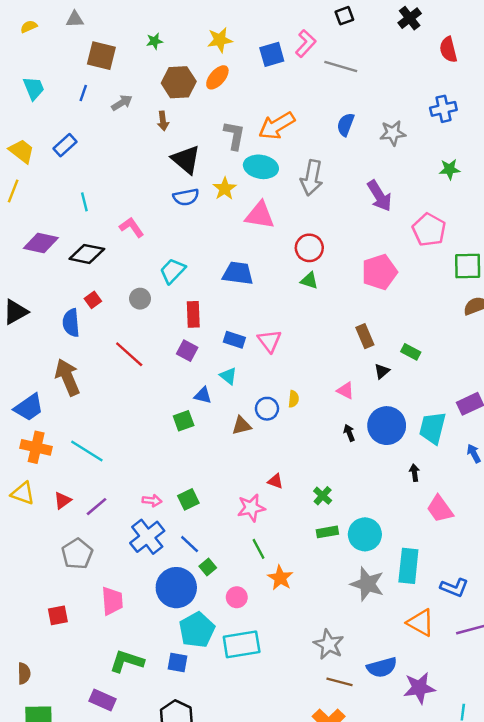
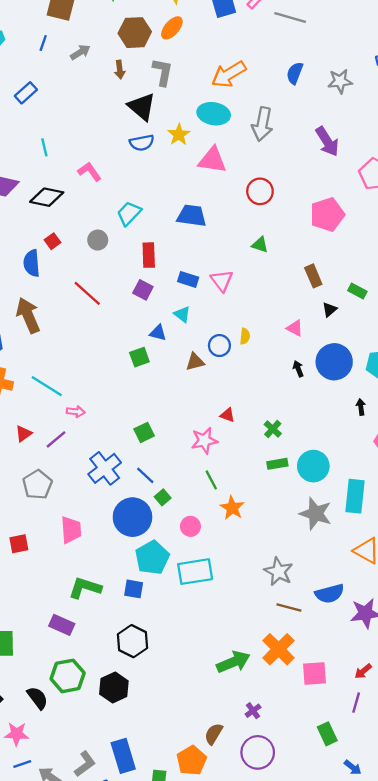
gray L-shape: (234, 135) -> (163, 72), moved
green triangle: (309, 280) -> (260, 245), moved
pink arrow: (152, 501) -> (76, 412), moved

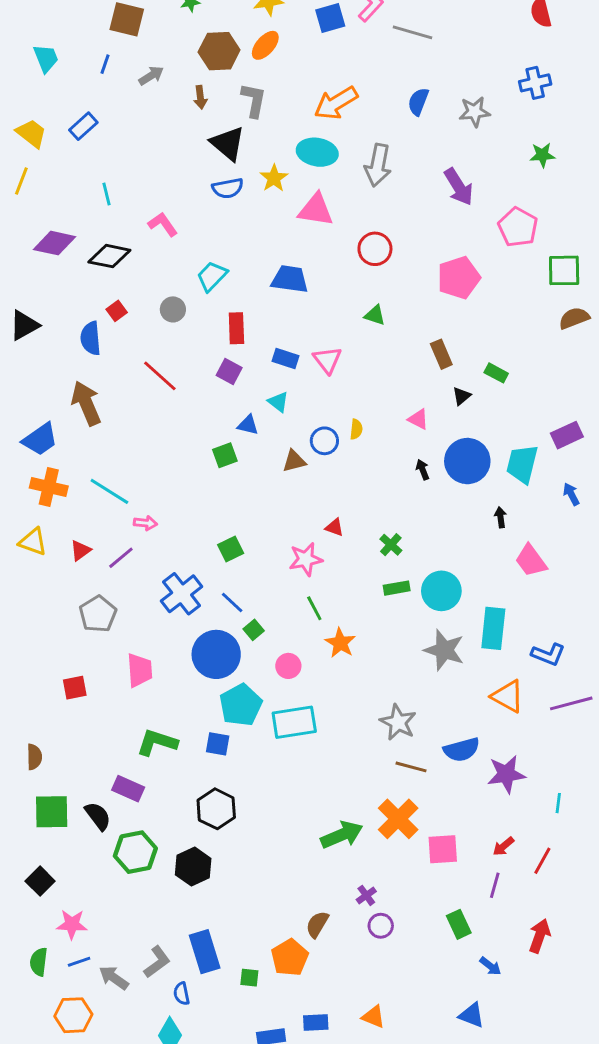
black semicircle: (37, 698) -> (98, 816), moved
purple circle: (258, 752) -> (381, 926), moved, size x0.6

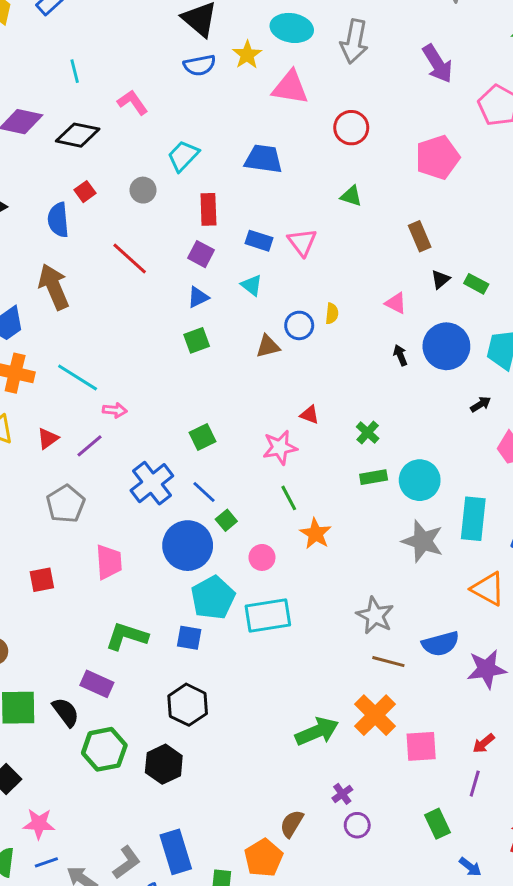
green rectangle: (496, 373) -> (476, 284), moved
blue triangle: (248, 425) -> (198, 297), moved, turned -40
black arrow: (501, 517) -> (481, 404), turned 66

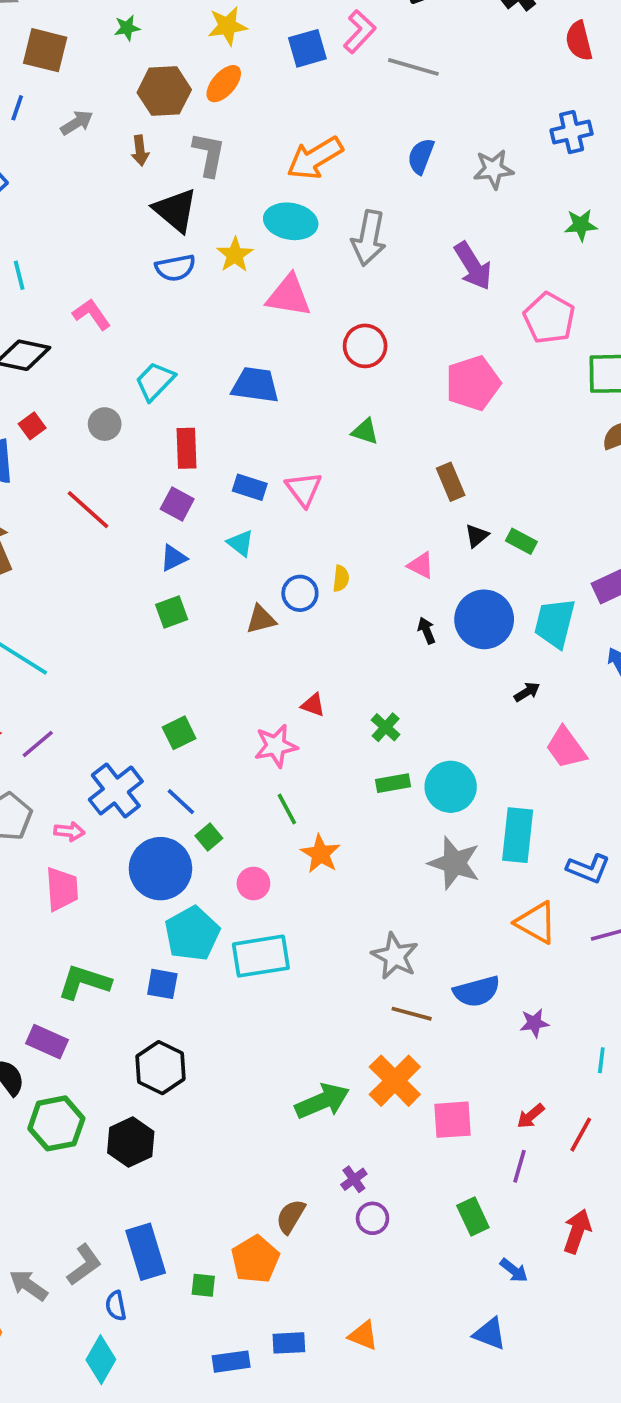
pink arrow: (115, 410) -> (69, 831), moved
purple star: (487, 669) -> (534, 1023), size x0.6

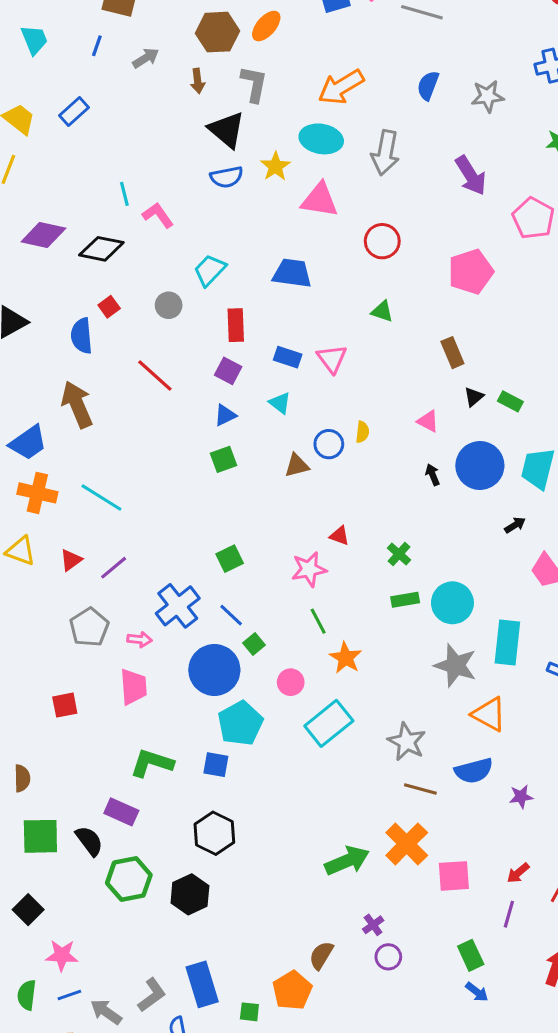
cyan line: (19, 275) -> (124, 194), moved
orange triangle: (536, 923) -> (489, 714), moved
cyan rectangle: (261, 956) -> (329, 723), moved, turned -30
blue arrow: (514, 1270) -> (477, 992), moved

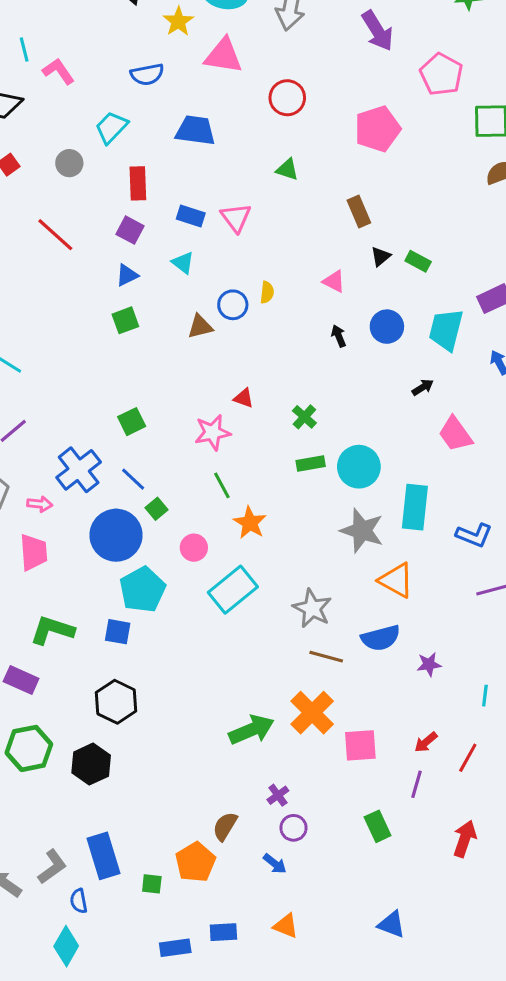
blue semicircle: (227, 177) -> (147, 74), moved
blue circle: (480, 465) -> (387, 327), size x0.7
blue arrow: (477, 992) -> (275, 864), moved

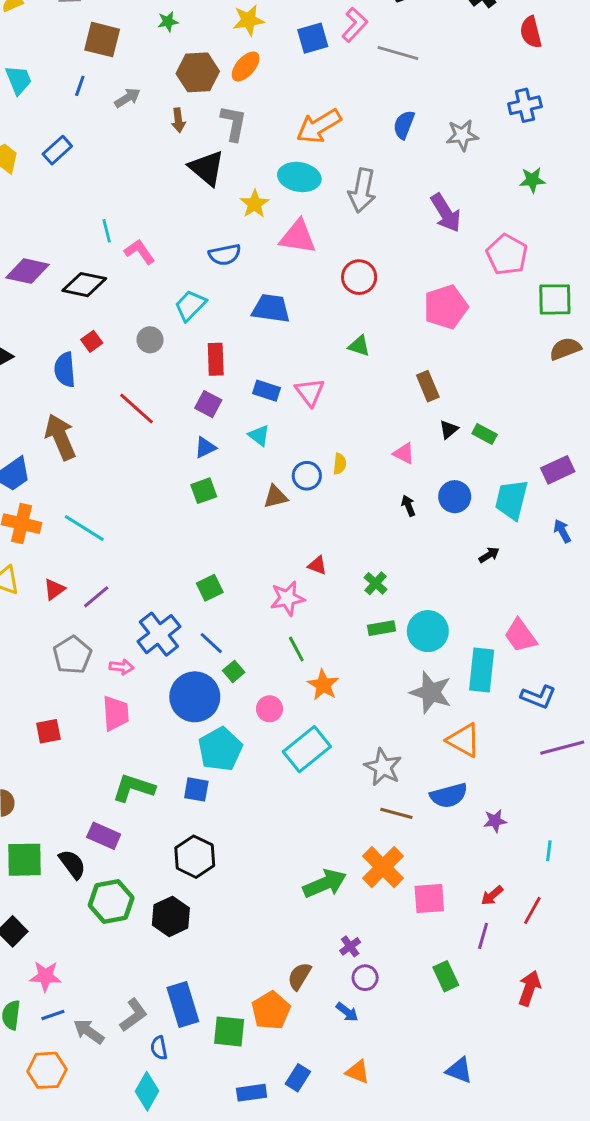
pink trapezoid: (455, 434) -> (520, 636), moved
green square: (152, 884) -> (229, 1031), size x1.6
blue rectangle: (223, 932) -> (298, 1078), turned -55

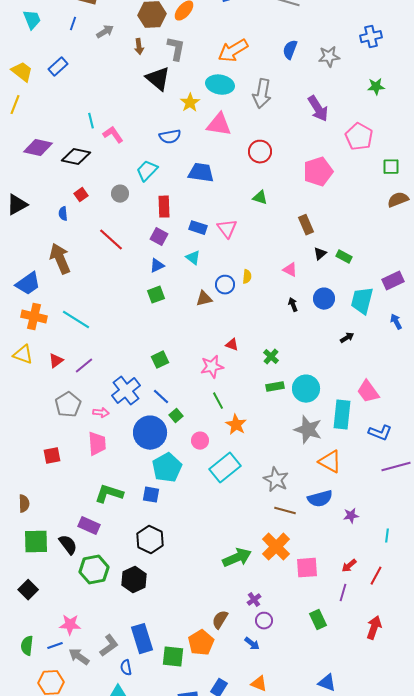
green square: (555, 299) -> (391, 167), size x0.7
blue semicircle: (65, 370) -> (63, 214), size x0.6
pink star: (45, 976) -> (70, 625), moved

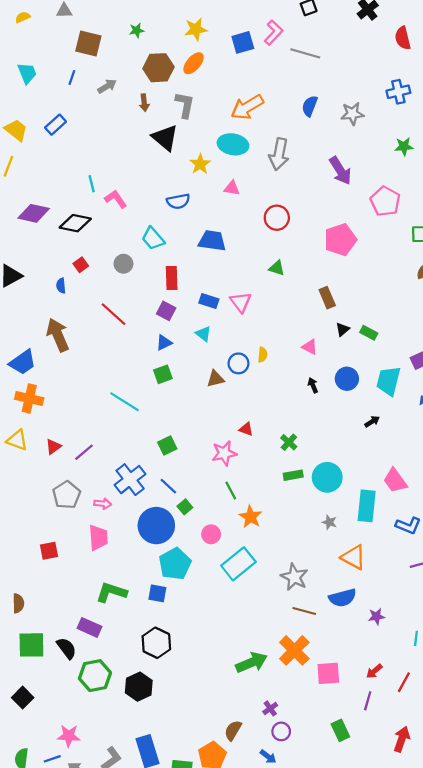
pink triangle: (219, 125) -> (232, 188), size x0.6
cyan trapezoid: (147, 171) -> (153, 239), turned -85
cyan line: (76, 320) -> (125, 402), moved
gray star: (308, 430) -> (329, 522), size x0.5

